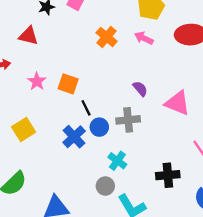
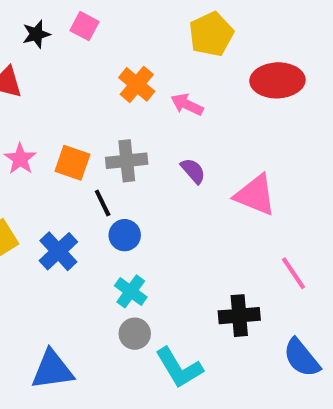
pink arrow: (144, 38) -> (187, 105), moved
gray cross: (128, 120) -> (127, 161), moved
blue cross: (74, 137) -> (58, 251), moved
cyan cross: (117, 161) -> (131, 291), moved

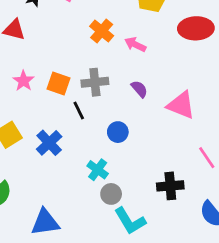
blue circle: (125, 235) -> (118, 132), moved
gray circle: (135, 334) -> (111, 194), moved

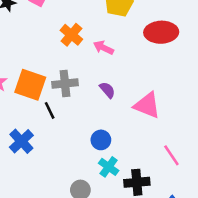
orange square: (59, 84) -> (30, 85), size x1.4
blue circle: (118, 132) -> (101, 140), moved
cyan cross: (98, 170) -> (109, 167), moved

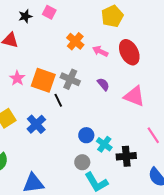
red ellipse: (161, 32) -> (129, 52), moved, turned 65
gray cross: (65, 84) -> (70, 79), turned 30
blue circle: (101, 140) -> (86, 135), moved

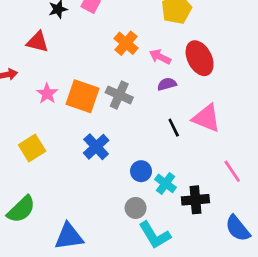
purple semicircle: (103, 84) -> (167, 84), moved, turned -64
black line: (58, 100) -> (174, 128), moved
blue cross: (36, 124) -> (96, 147), moved

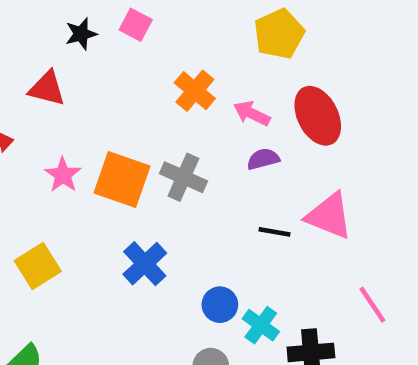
black line: (174, 128) -> (274, 232), turned -54

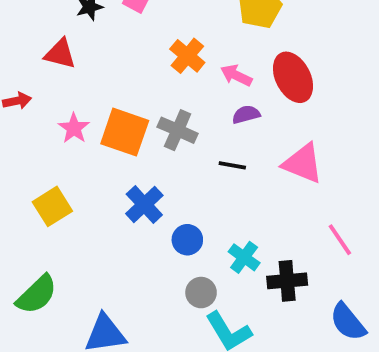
black line: (274, 232) -> (232, 165), moved
blue circle: (220, 305) -> (187, 240), moved

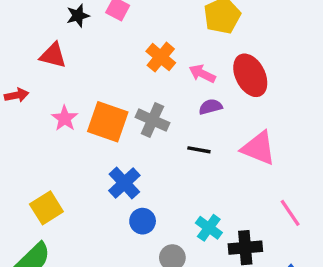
yellow square: (52, 206) -> (46, 208), moved
blue circle: (187, 240) -> (143, 221), moved

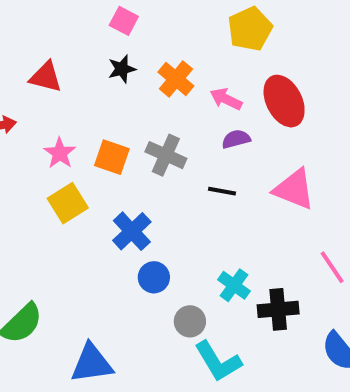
black star: (78, 16) -> (122, 69), moved
orange square: (108, 122) -> (112, 157), size x0.7
yellow square: (46, 208) -> (68, 203), moved

